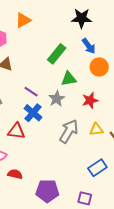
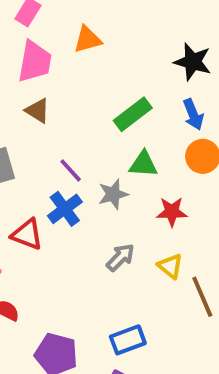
yellow triangle: (96, 129) -> (170, 266), turned 32
gray arrow: (69, 131) -> (120, 257), size x0.7
blue rectangle: (97, 168) -> (128, 340), moved

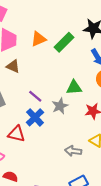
orange triangle: (88, 40) -> (39, 39), moved
green rectangle: (133, 114) -> (64, 42), moved
gray arrow: (120, 257) -> (73, 151), moved, turned -119

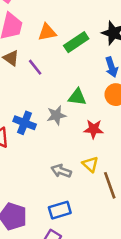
purple line: (35, 96) -> (35, 67), moved
blue cross: (35, 117) -> (25, 123), turned -36

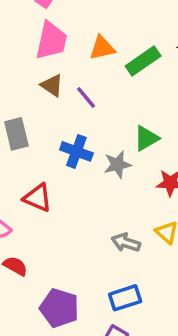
green triangle: (77, 97) -> (146, 138), turned -36
blue cross: (25, 123) -> (76, 151), moved

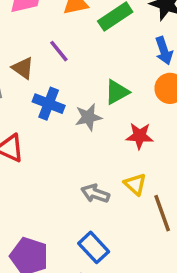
brown triangle: (52, 85) -> (23, 68), moved
blue rectangle: (125, 298) -> (94, 247), turned 64

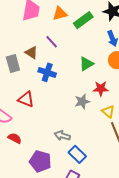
gray star: (88, 117) -> (82, 102), moved
yellow triangle: (135, 184) -> (108, 112), moved
gray arrow: (95, 193) -> (62, 136), moved

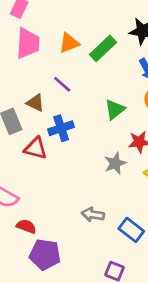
blue cross: (47, 72) -> (61, 128), turned -30
red triangle: (26, 99) -> (36, 148), moved
blue rectangle: (77, 154) -> (131, 230), moved
purple pentagon: (40, 161) -> (45, 255), moved

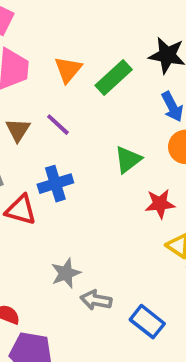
orange triangle: (69, 43) -> (68, 69), turned -30
brown triangle: (35, 103) -> (18, 130), moved, turned 36
gray star: (115, 163) -> (66, 273), moved

